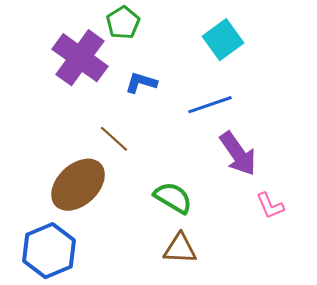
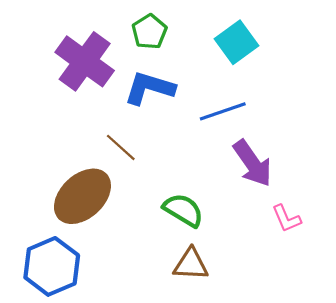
green pentagon: (123, 23) -> (149, 32), moved
blue L-shape: (141, 83) -> (149, 88), size x1.5

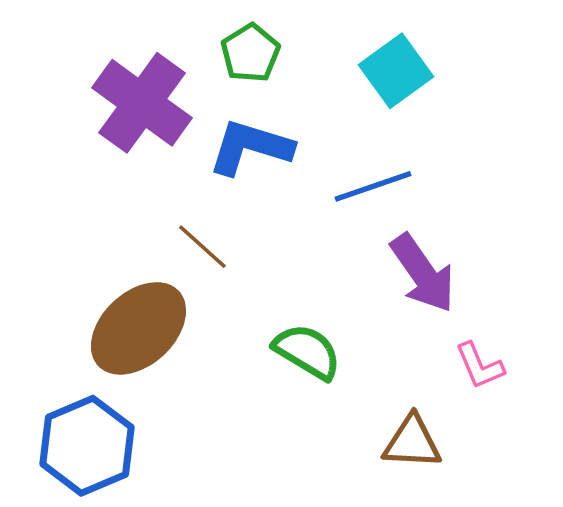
brown triangle: (191, 264) -> (412, 442), moved

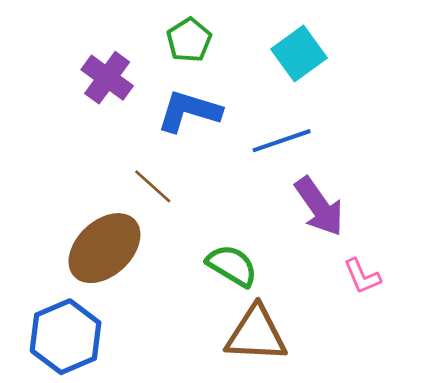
purple cross: (142, 103) -> (107, 78), size x0.7
brown triangle: (412, 442) -> (256, 334), moved, size x1.4

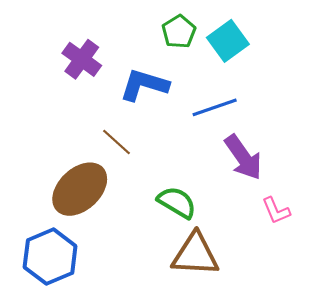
green pentagon: (189, 40) -> (179, 32), moved

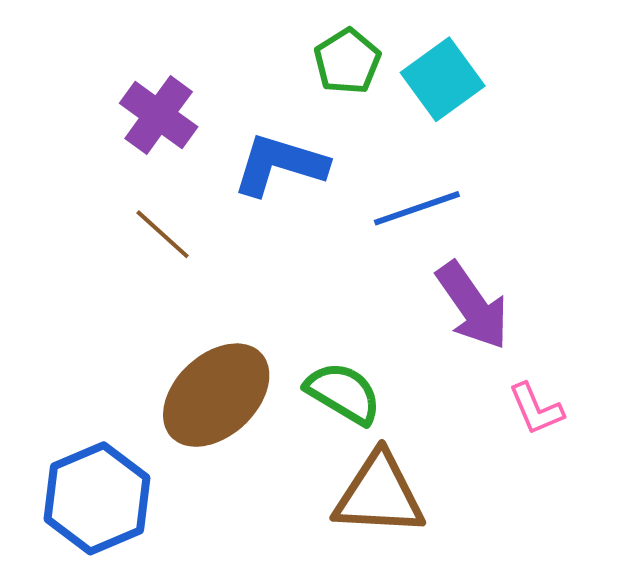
brown line: (117, 142) -> (163, 234), moved
brown ellipse: (80, 189) -> (216, 395), moved

